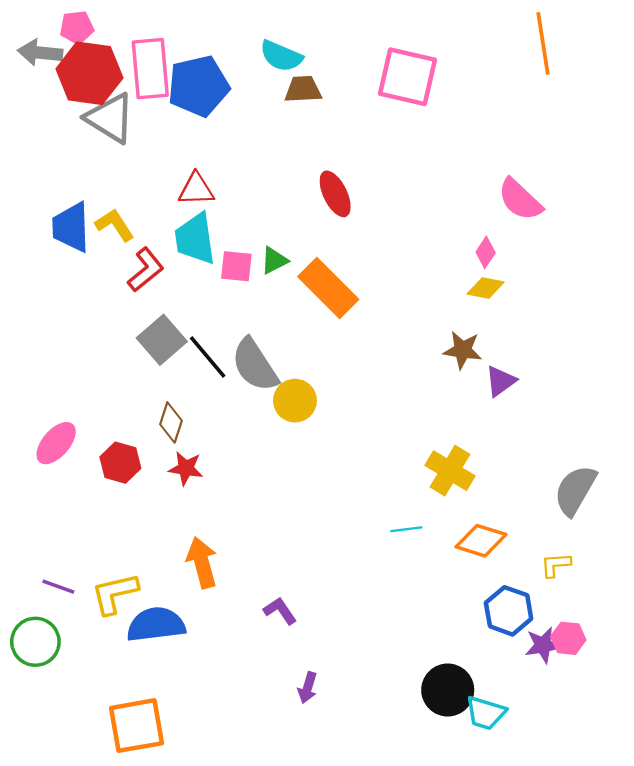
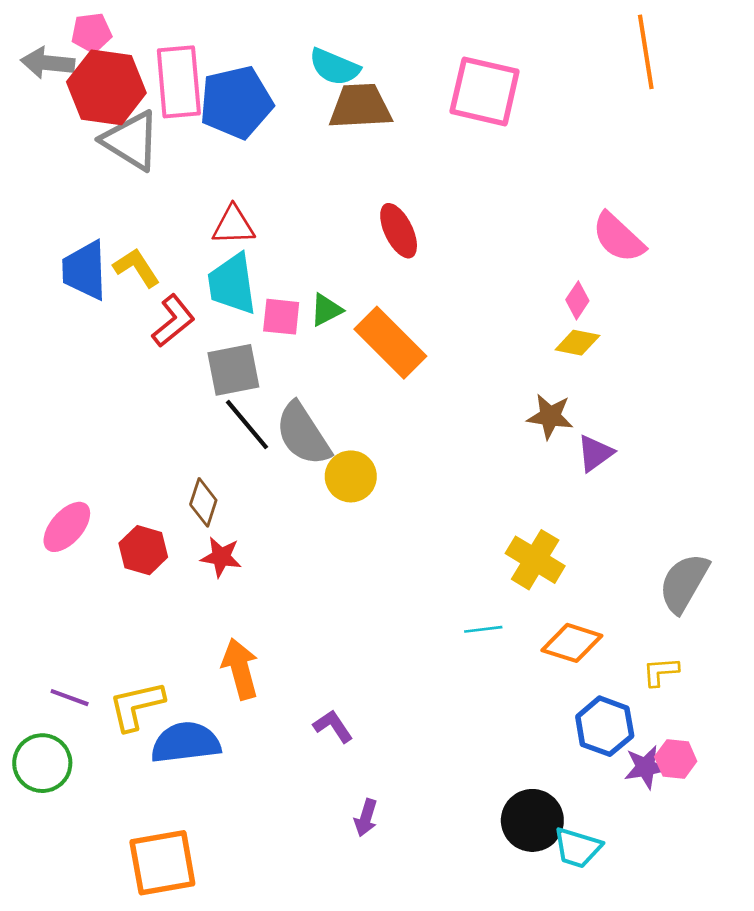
brown trapezoid: (303, 89) -> (360, 106), size x1.4
gray square: (162, 340) -> (233, 370), moved, turned 30

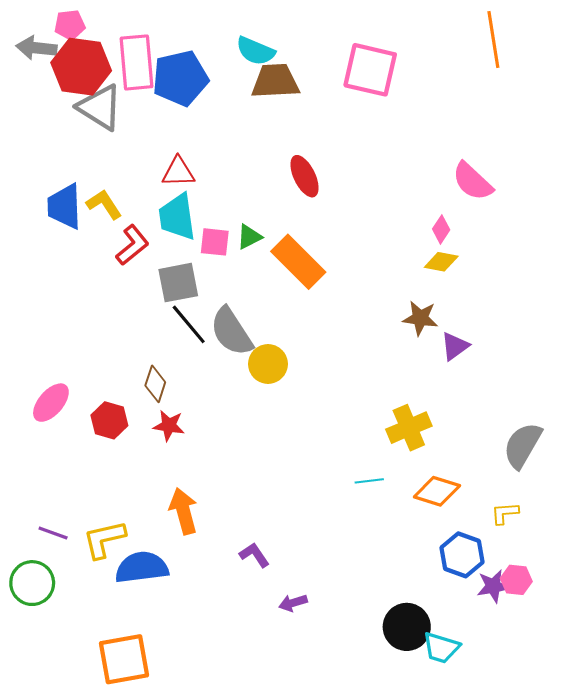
yellow cross: (535, 560) -> (409, 428), turned 36
purple arrow: (366, 818) -> (293, 603), moved, turned 56

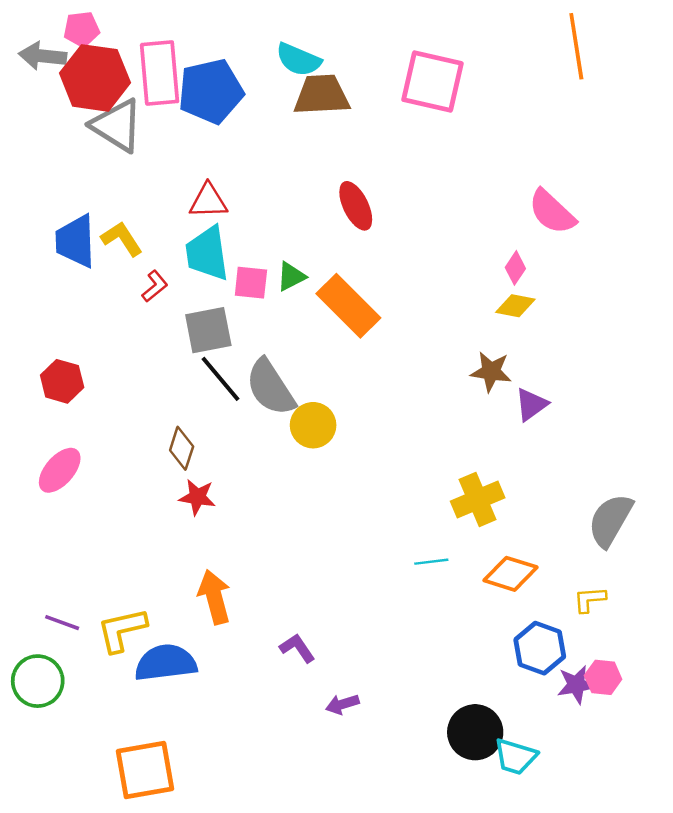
red L-shape: (132, 245) -> (155, 286), size x0.7
red hexagon: (109, 420) -> (62, 381), moved

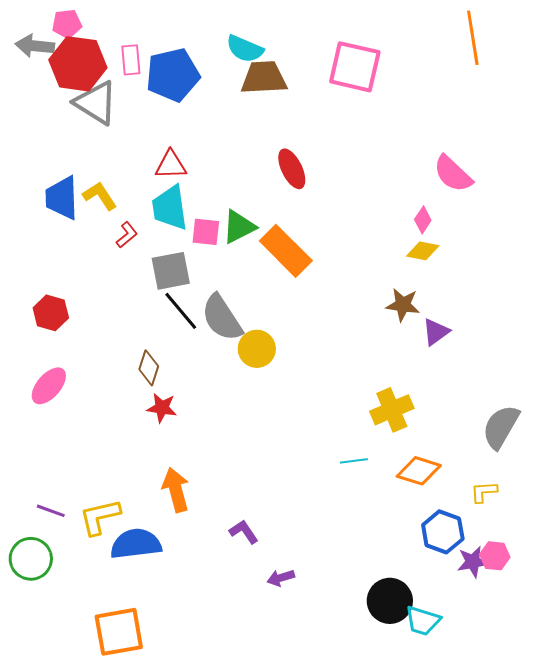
pink rectangle: (160, 73) -> (131, 60), size x0.6
green triangle: (291, 277) -> (239, 227), size x1.4

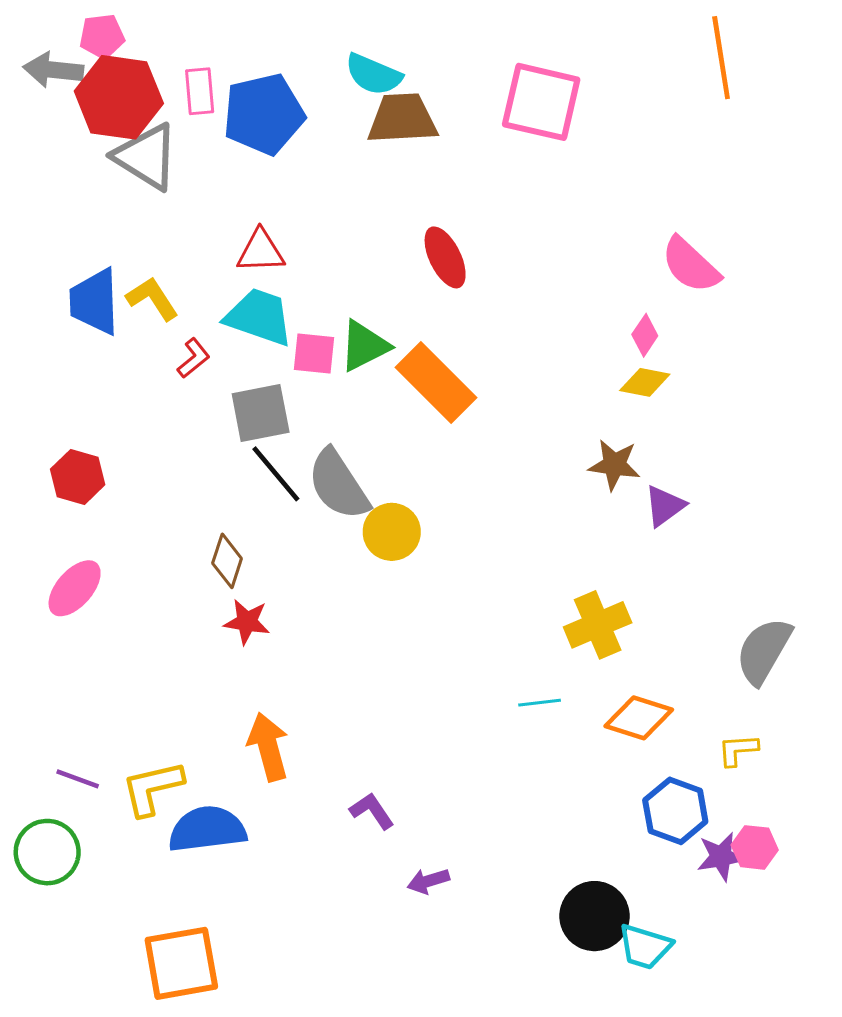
cyan trapezoid: (170, 208) -> (259, 317), turned 117

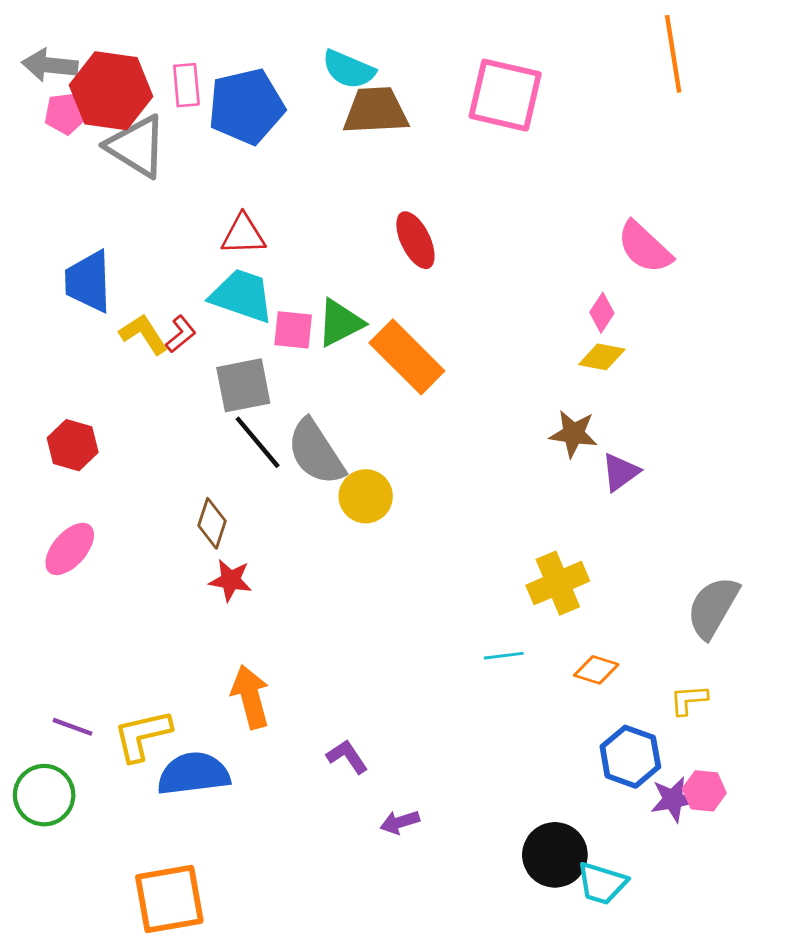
pink pentagon: (102, 36) -> (65, 114), moved
yellow L-shape: (152, 299) -> (144, 334), moved
orange diamond: (639, 718) -> (596, 670), size x0.7

